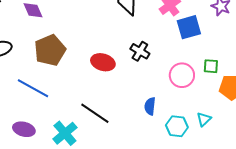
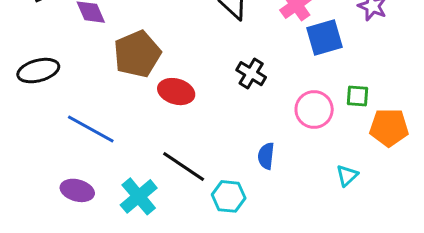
brown pentagon: (50, 50) -> (137, 54), moved
red ellipse: (103, 62) -> (176, 92), moved
cyan hexagon: (177, 126) -> (229, 196), moved

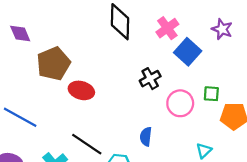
blue square: (325, 38) -> (188, 52), turned -32
black cross: (251, 74) -> (150, 79), moved, turned 30

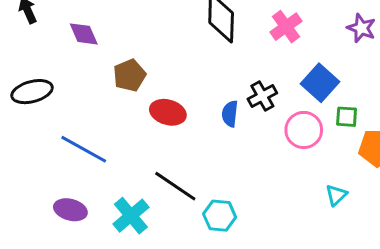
blue square: (188, 52) -> (320, 83), moved
brown pentagon: (53, 64) -> (129, 75), size x0.7
blue semicircle: (146, 137) -> (230, 114), moved

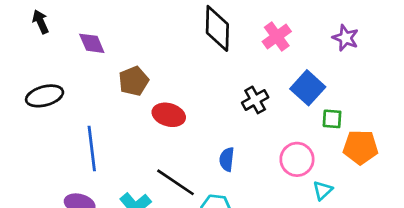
blue semicircle: (230, 114) -> (227, 159), moved
pink circle: (304, 130) -> (297, 159), moved
blue line: (84, 149) -> (92, 149), turned 54

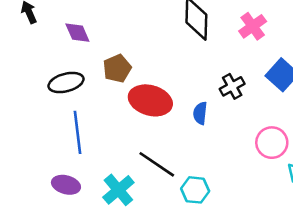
black ellipse: (45, 96) -> (66, 83), moved
red ellipse: (169, 115) -> (150, 100), size x1.4
blue semicircle: (227, 159) -> (200, 113), moved

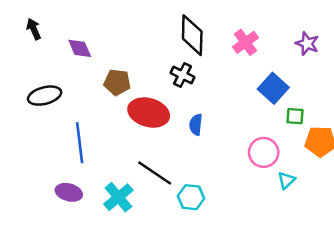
brown pentagon: (117, 68) -> (117, 82), turned 30
black ellipse: (66, 83) -> (45, 96), moved
black cross: (232, 86) -> (183, 75), moved, turned -35

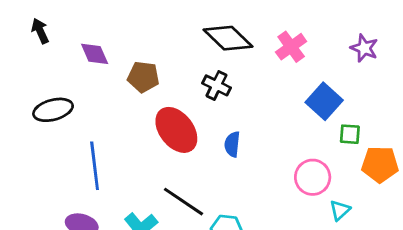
black diamond: (192, 35) -> (228, 38), turned -48
brown pentagon: (117, 82) -> (143, 77), moved
red ellipse: (149, 113) -> (176, 130), turned 36

